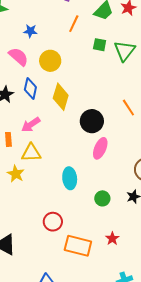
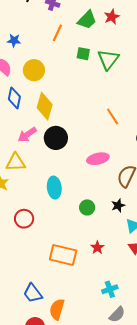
black circle: (92, 121) -> (56, 138), moved
pink arrow: (31, 125) -> (27, 135), moved
pink ellipse: (100, 148) -> (98, 159), moved, turned 55
red circle: (53, 222) -> (24, 219), moved

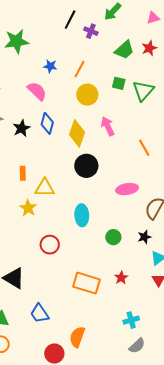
orange line: (57, 33) -> (80, 69), moved
yellow circle: (34, 70) -> (87, 95), moved
pink arrow: (27, 135) -> (108, 126), moved, turned 96
blue trapezoid: (33, 293) -> (40, 313), moved

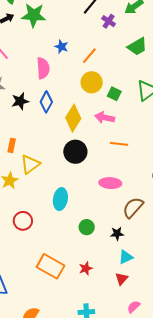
green square: (119, 83) -> (114, 94), moved
pink semicircle: (37, 91) -> (43, 68), turned 30
pink arrow: (108, 126) -> (105, 118), turned -66
orange line: (144, 148) -> (119, 144), moved, turned -66
yellow triangle: (45, 188) -> (30, 164), turned -50

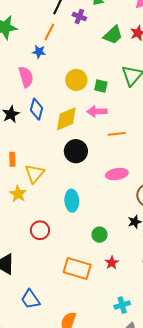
orange line: (89, 56) -> (49, 32), moved
yellow diamond: (73, 118) -> (66, 119), turned 48
green circle: (87, 227) -> (100, 235), moved

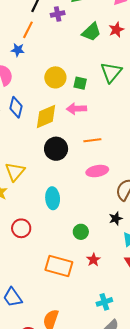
purple cross: (79, 17) -> (58, 14), turned -32
orange line: (117, 134) -> (92, 140), moved

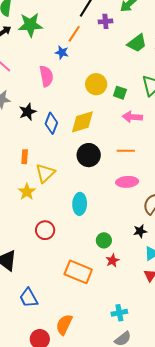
blue diamond: (16, 107) -> (51, 123), moved
pink arrow: (76, 109) -> (132, 117), moved
red star: (93, 260) -> (112, 261), moved

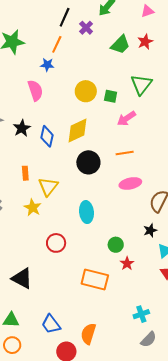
purple cross: (105, 21) -> (86, 28), turned -32
pink arrow: (132, 117) -> (126, 118), turned -30
blue trapezoid: (29, 298) -> (51, 324), moved

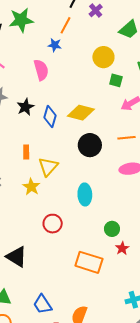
yellow circle: (86, 91) -> (103, 57), moved
yellow diamond: (77, 131) -> (81, 113), turned 36

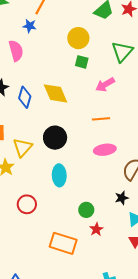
green square: (116, 80) -> (82, 62), moved
yellow diamond: (81, 113) -> (55, 93), turned 52
black circle: (90, 145) -> (55, 138), moved

